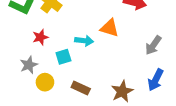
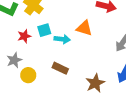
cyan square: (63, 57) -> (44, 30), moved
brown rectangle: (81, 88) -> (60, 68), moved

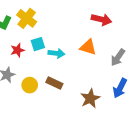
orange triangle: (84, 28) -> (88, 47), moved
yellow circle: (28, 75) -> (30, 85), moved

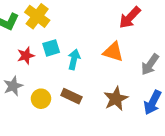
red arrow: (101, 19) -> (130, 18), turned 120
cyan arrow: (56, 53) -> (74, 59), turned -84
brown star: (90, 98) -> (116, 99), moved

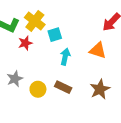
cyan square: (51, 48) -> (55, 35), moved
red star: (26, 56) -> (25, 43), moved

